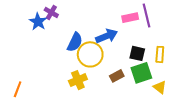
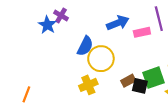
pink rectangle: (130, 18) -> (142, 32), moved
blue arrow: (107, 36) -> (118, 23), moved
black square: (137, 53) -> (140, 86), moved

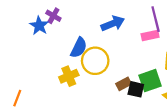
pink rectangle: (142, 32) -> (150, 36), moved
yellow cross: (88, 85) -> (69, 76), moved

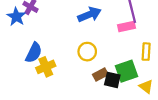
blue semicircle: (79, 48) -> (34, 53), moved
yellow circle: (95, 61) -> (87, 52), moved, size x0.7

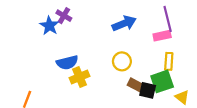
yellow rectangle: (146, 52) -> (169, 61), moved
blue semicircle: (34, 53) -> (67, 62), turned 50
brown rectangle: (100, 74) -> (135, 85), turned 56

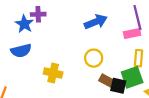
purple cross: (64, 16) -> (38, 14), turned -32
blue semicircle: (67, 62) -> (21, 51), moved
yellow cross: (79, 77) -> (53, 73), turned 36

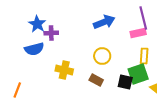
purple cross: (38, 14) -> (51, 33), moved
brown rectangle: (106, 80) -> (96, 80), moved

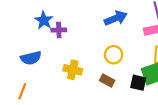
blue semicircle: (34, 49) -> (31, 58), moved

